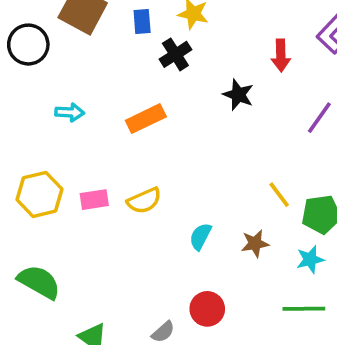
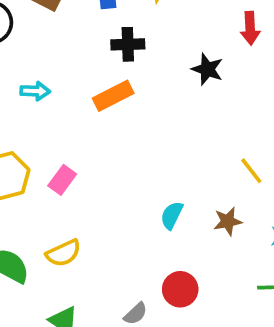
black cross: (175, 54) -> (128, 44), moved, turned 32
pink rectangle: (94, 200) -> (62, 180), turned -44
yellow semicircle: (144, 201) -> (63, 253), moved

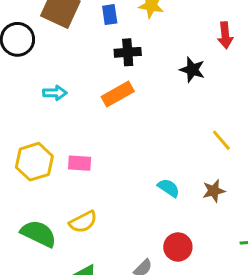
yellow line: (251, 171) -> (221, 140), moved
pink rectangle: (62, 180) -> (80, 163), turned 60
cyan semicircle: (172, 215) -> (169, 188), turned 100

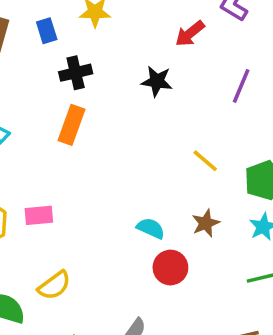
red arrow: (225, 35) -> (190, 34), turned 65
orange rectangle: (118, 94) -> (72, 125), turned -32
red circle: (178, 247) -> (170, 268), moved

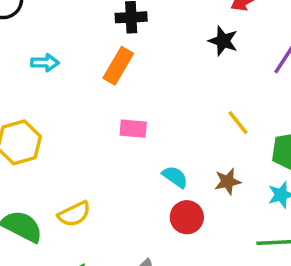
black star: (157, 81) -> (223, 41), moved
pink rectangle: (39, 215) -> (133, 129), moved

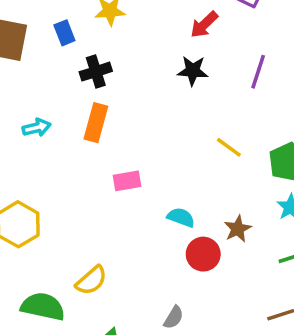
cyan arrow: (45, 63) -> (37, 128), moved
brown star: (228, 182) -> (238, 229), moved

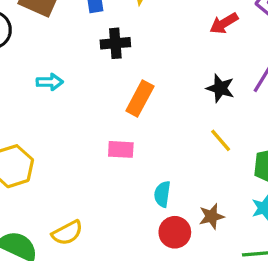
black star: (193, 71) -> (220, 88), moved
orange rectangle: (96, 123) -> (140, 98), moved
cyan semicircle: (181, 217) -> (162, 194), turned -115

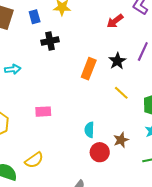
black star: (220, 88) -> (117, 61), turned 30
orange rectangle: (140, 98) -> (89, 69), moved
pink rectangle: (121, 149) -> (43, 112), moved

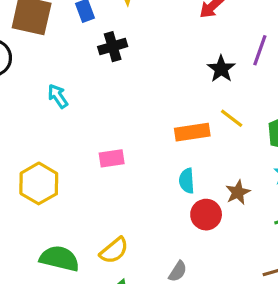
cyan arrow: (13, 69) -> (58, 96), turned -112
orange rectangle: (89, 69) -> (192, 132), moved, turned 65
yellow semicircle: (34, 160) -> (114, 250), moved

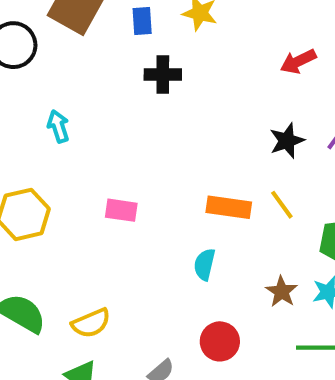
cyan arrow: (58, 96) -> (58, 126), moved
brown star: (238, 192) -> (282, 292), moved, turned -30
red circle: (206, 215) -> (220, 341), moved

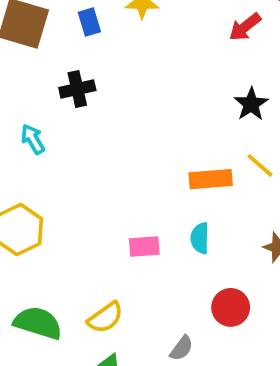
black cross: (163, 74) -> (77, 89), moved
pink rectangle: (121, 210) -> (144, 247), moved

